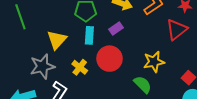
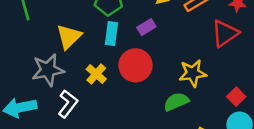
green semicircle: (143, 85) -> (176, 102), turned -72

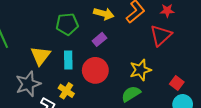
cyan rectangle: (111, 34) -> (68, 60), moved
yellow cross: (96, 74) -> (66, 91), moved

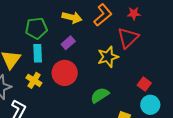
cyan rectangle: (68, 60) -> (38, 53), moved
yellow star: (140, 70) -> (108, 57), moved
yellow cross: (66, 91) -> (34, 80), moved

